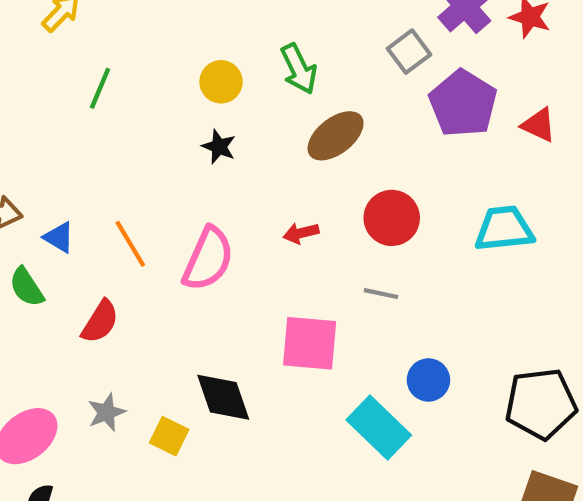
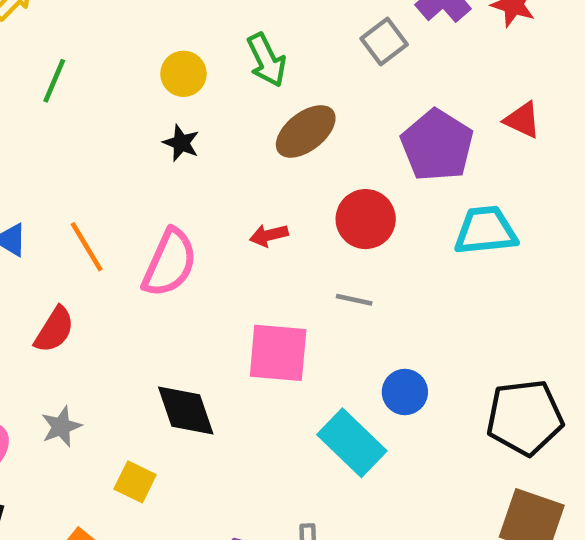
purple pentagon: (463, 103) -> (437, 145), moved
yellow square: (169, 436) -> (135, 482), moved

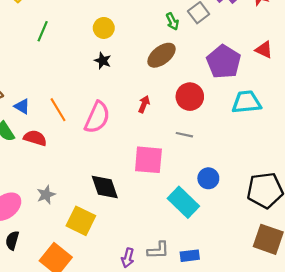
green arrow: (266, 60) -> (172, 21), moved, size x0.7
red arrow: (269, 235) -> (144, 104), turned 126
red semicircle: (54, 330) -> (35, 138), moved, turned -105
yellow square: (135, 482) -> (81, 221), size x1.5

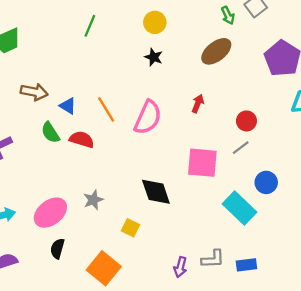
red circle: (190, 97) -> (246, 121), moved, size x0.7
gray line: (184, 135) -> (241, 148), moved, turned -49
yellow square: (81, 221) -> (130, 228), size x0.6

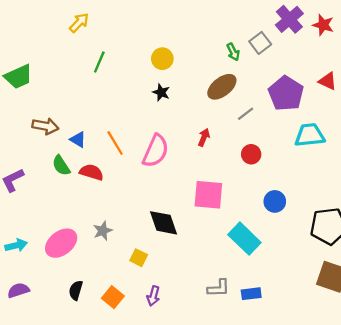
gray line: (241, 148) -> (246, 114), moved
blue circle: (266, 182) -> (275, 201), moved
black semicircle: (57, 249) -> (76, 290), moved
purple arrow: (180, 267) -> (153, 296), moved
orange square: (104, 268) -> (113, 297), size x0.7

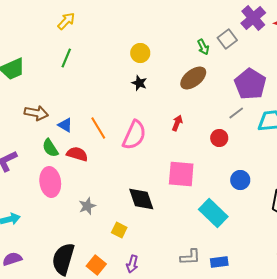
green line: (99, 62) -> (66, 58), moved
gray line: (246, 114) -> (236, 113), moved
pink ellipse: (61, 243) -> (50, 182), moved, turned -60
black semicircle: (76, 290) -> (63, 259), size x1.8

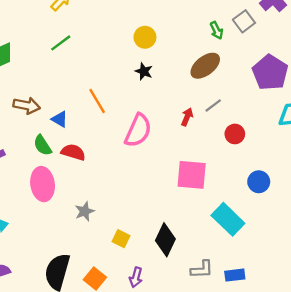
green line: (66, 58) -> (61, 43), turned 30
gray line: (236, 113) -> (213, 106), moved
orange line: (98, 128) -> (97, 101), moved
black diamond: (141, 199) -> (165, 240), moved, turned 44

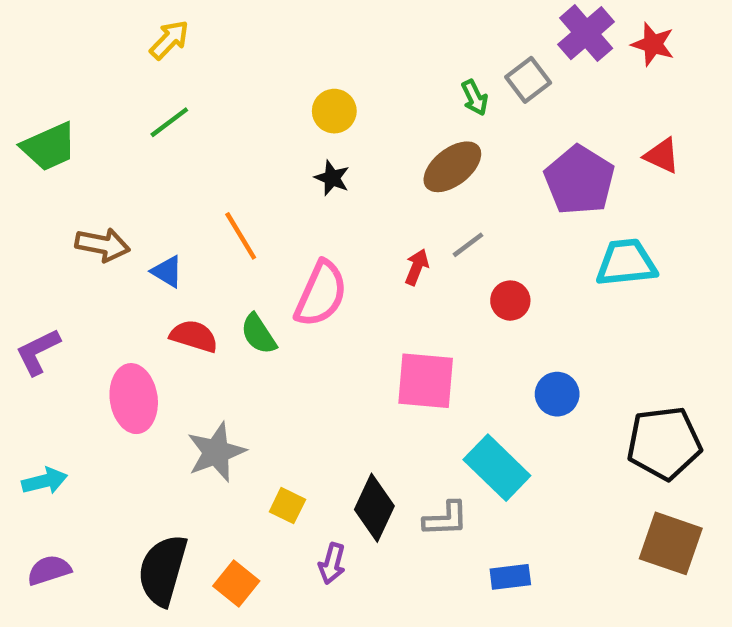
green semicircle: (43, 145) -> (258, 334), moved
gray star: (85, 211) -> (216, 452), size x1.5
gray L-shape: (202, 269) -> (446, 519), moved
purple arrow: (136, 277) -> (332, 563), moved

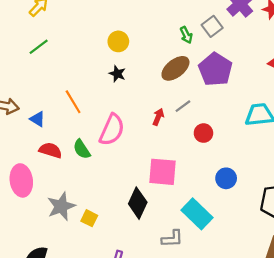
purple pentagon: (579, 180) -> (215, 69), moved
yellow square: (287, 506) -> (89, 218), moved
black diamond: (374, 508) -> (138, 203), moved

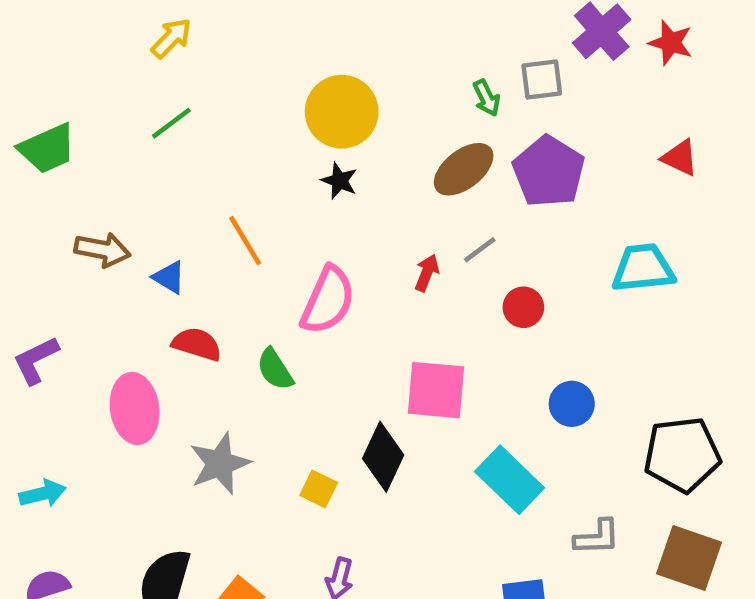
gray square: (212, 26) -> (542, 80), turned 30
yellow circle: (118, 41) -> (342, 112), size x1.6
green semicircle: (82, 149) -> (275, 369), moved
yellow square: (89, 218) -> (319, 489), moved
gray L-shape: (172, 239) -> (597, 537), moved

